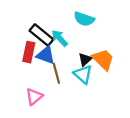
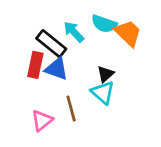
cyan arrow: (60, 38) -> (74, 32), moved
orange trapezoid: (103, 59) -> (128, 33), moved
brown line: (56, 73) -> (71, 108), moved

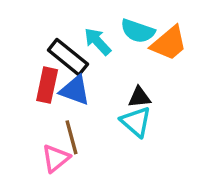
orange trapezoid: (128, 33) -> (169, 43), turned 96
black triangle: (105, 74) -> (139, 97), turned 36
brown line: (71, 108) -> (71, 137), moved

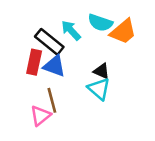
black triangle: (139, 97) -> (102, 71), turned 30

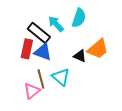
cyan semicircle: (100, 23) -> (79, 18), turned -90
orange trapezoid: (123, 32) -> (98, 49), moved
cyan triangle: (99, 89) -> (61, 77), moved

